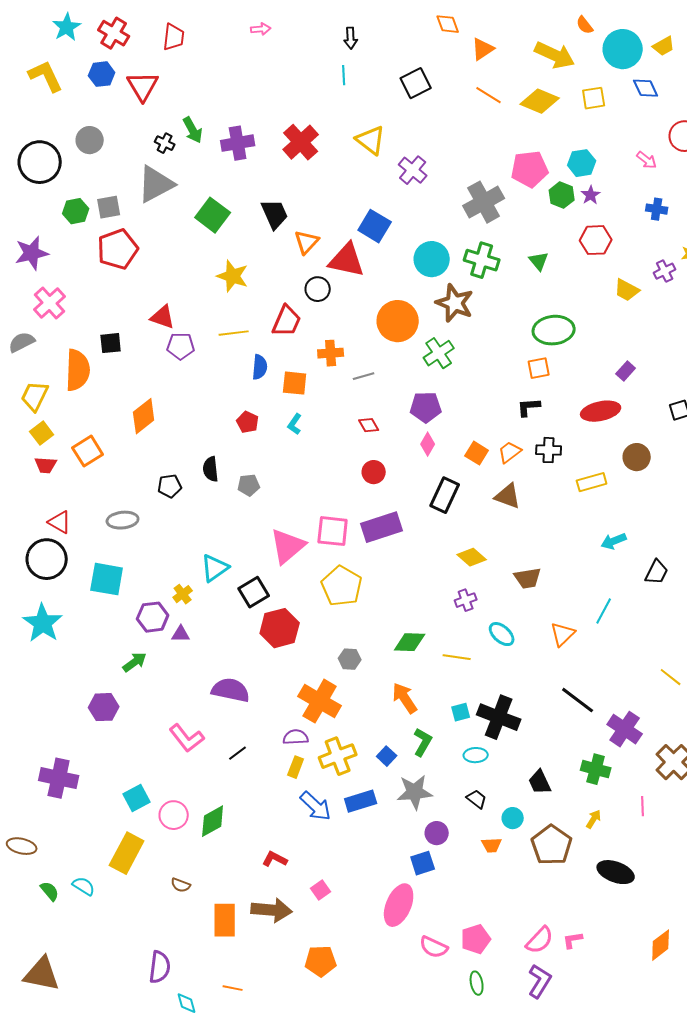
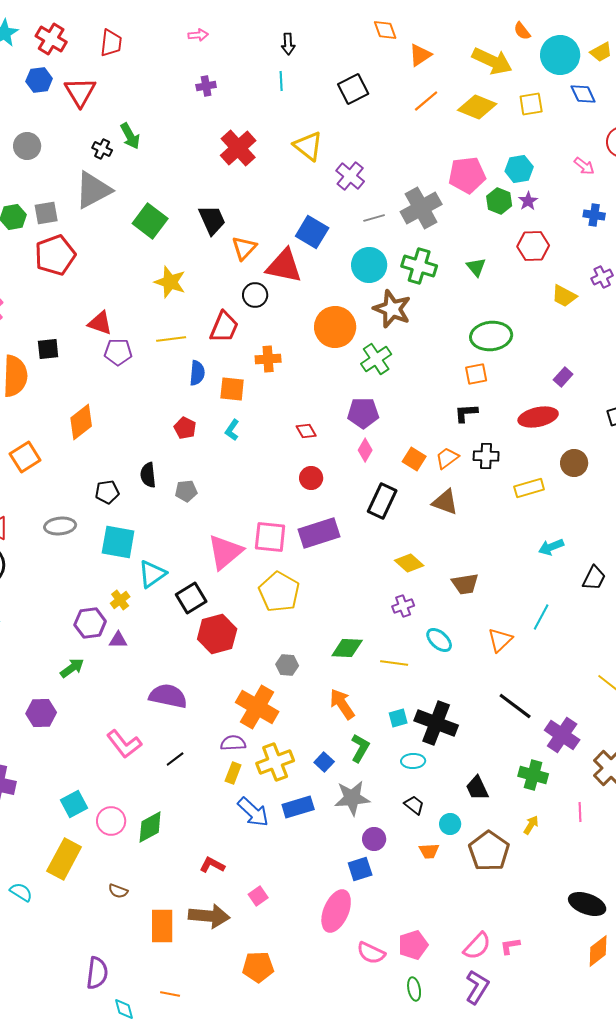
orange line: (489, 95) -> (426, 101), turned -72
purple cross: (238, 143) -> (206, 86), moved, size x0.6
gray line: (364, 376) -> (374, 218), moved
cyan square: (107, 579) -> (118, 542), moved
black ellipse: (616, 872) -> (587, 904), moved

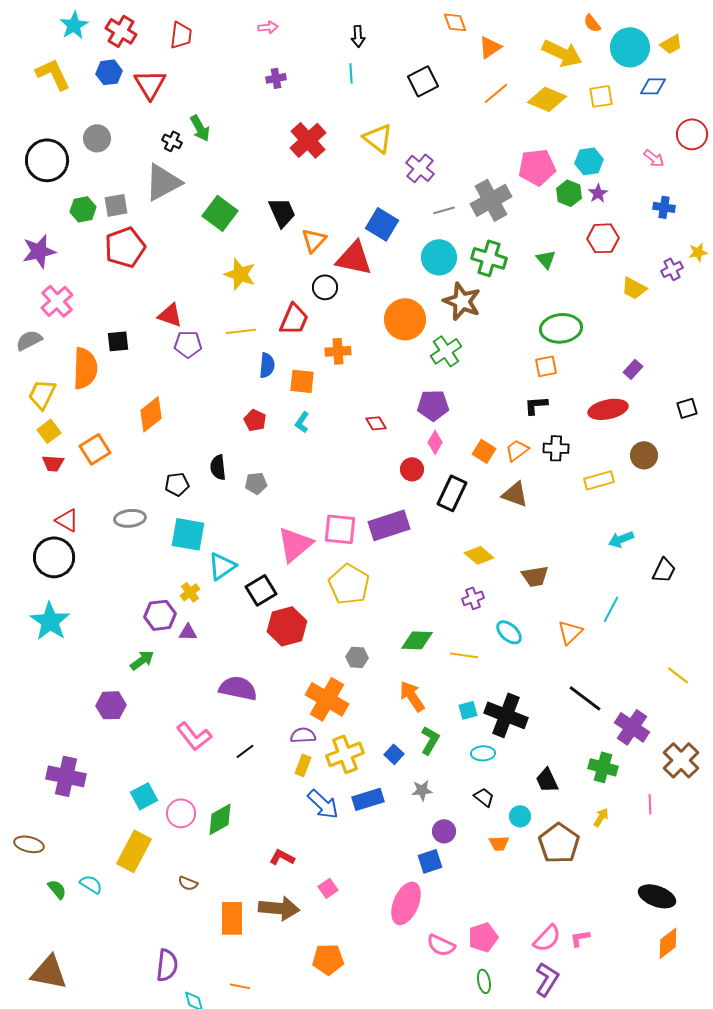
blue diamond: (583, 94) -> (653, 86), turned -64
red circle: (311, 478) -> (412, 469), moved
gray star: (352, 798) -> (422, 790), size x0.6

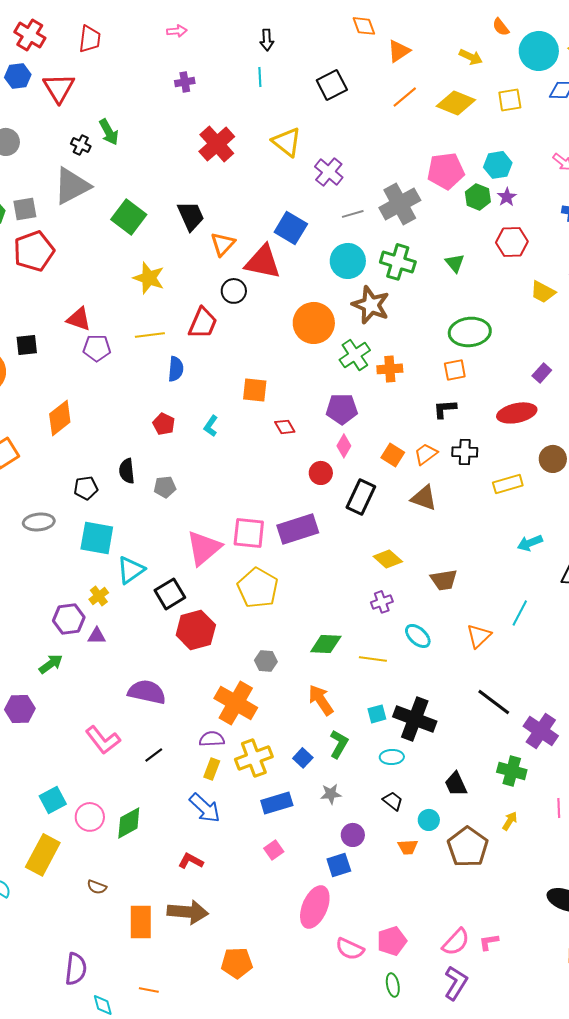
yellow arrow: (562, 53) -> (471, 57), size x0.6
orange cross: (338, 351) -> (390, 369), moved
orange square: (302, 381) -> (255, 390), moved
blue arrow: (323, 804) -> (205, 808), moved
pink square: (328, 888) -> (274, 850), moved

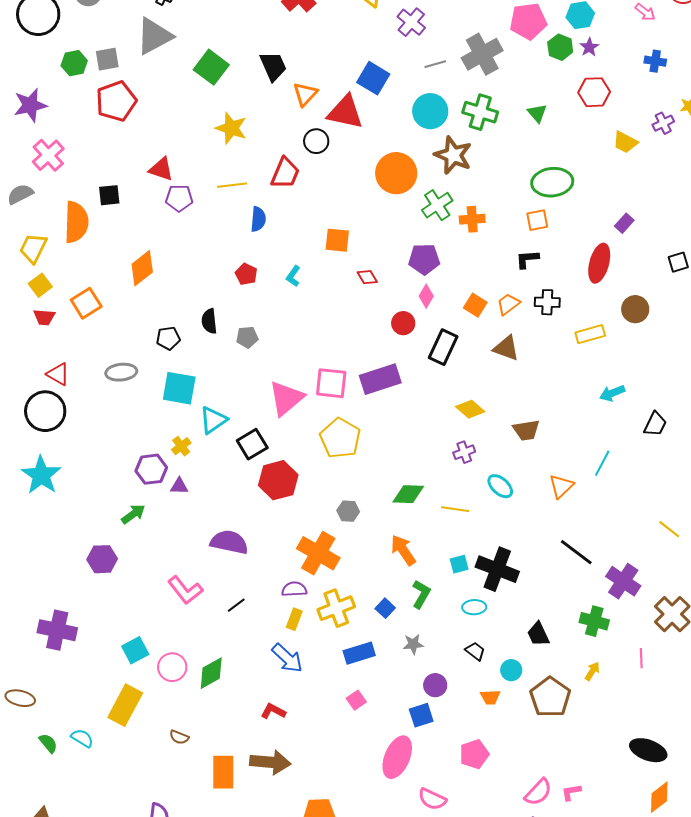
red ellipse: (517, 413) -> (599, 263), turned -63
pink pentagon: (392, 941) -> (474, 754), moved

